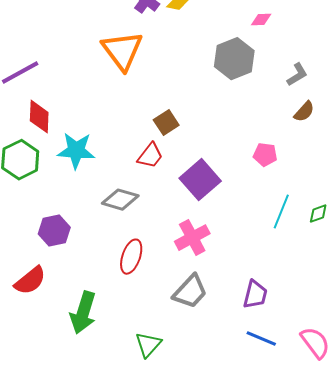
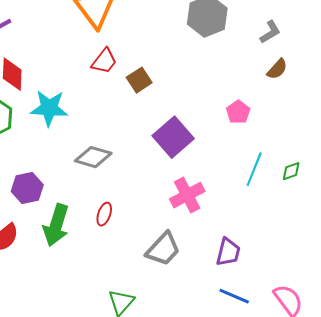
pink pentagon: (265, 155) -> (238, 112), turned 30
red trapezoid: (150, 156) -> (104, 61), moved
pink cross: (192, 238) -> (187, 195), moved
red ellipse: (131, 257) -> (104, 214), size x0.7
green arrow: (83, 313) -> (56, 225), moved

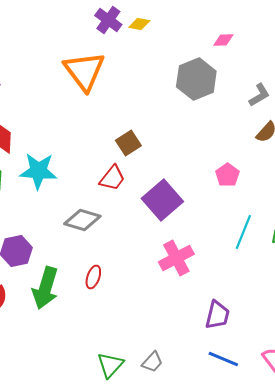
red trapezoid: (104, 61) -> (112, 178), moved
gray trapezoid: (163, 249) -> (152, 362), moved, size x0.6

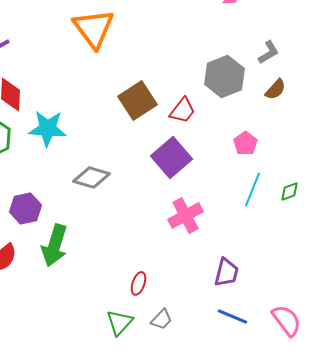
gray hexagon: (196, 79) -> (224, 76), moved
brown square: (128, 143) -> (137, 100), size x1.5
pink pentagon: (227, 175) -> (245, 143), moved
red trapezoid: (112, 178) -> (182, 110), moved
red ellipse: (93, 277) -> (138, 283), moved

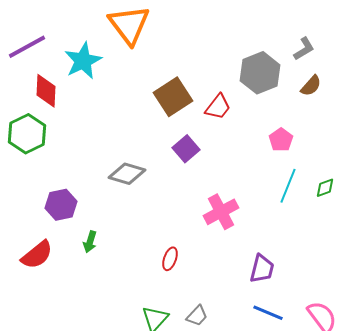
cyan star: (47, 128) -> (83, 61), moved, turned -30
purple square: (171, 157) -> (186, 149), moved, size x0.7
green arrow: (54, 245) -> (90, 242), size x0.5
red ellipse: (138, 283) -> (170, 259), moved

